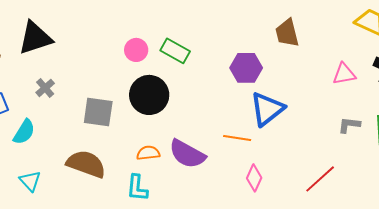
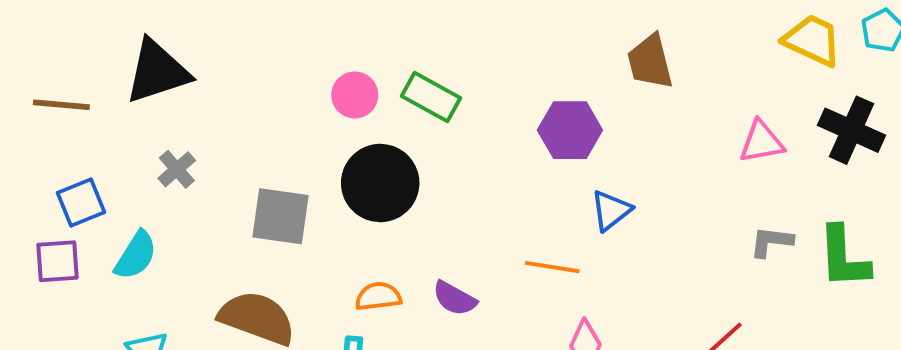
blue triangle: (267, 109) -> (611, 210), size x0.6
purple semicircle: (187, 154) -> (455, 298), size x0.6

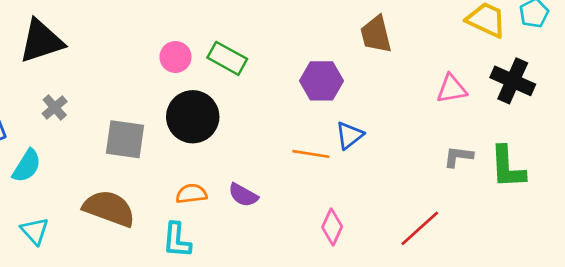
orange line: (552, 267) -> (311, 154), moved

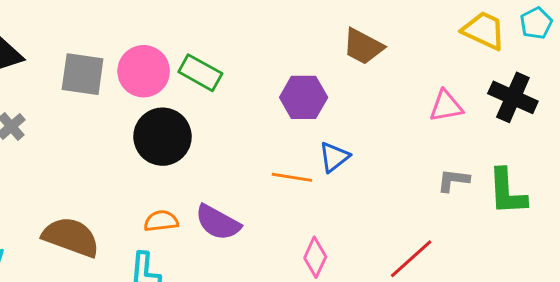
brown trapezoid: (376, 34) -> (363, 46), turned -48
pink circle: (175, 57) -> (144, 71), size x1.5
gray square: (125, 139) -> (83, 74), moved
purple semicircle: (243, 195) -> (218, 222), size x1.4

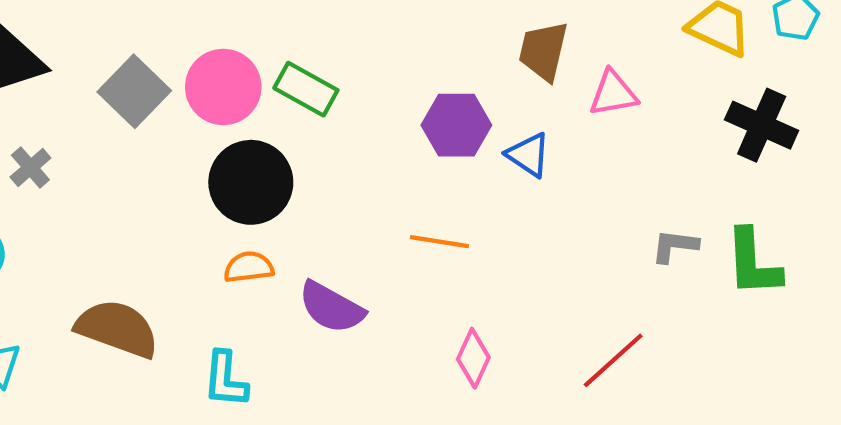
brown trapezoid: (363, 46) -> (543, 51), turned 75
gray square: (83, 74) -> (134, 91), turned 36
pink triangle: (446, 106) -> (613, 93), moved
blue triangle: (334, 157) -> (528, 155), moved, turned -48
orange semicircle: (161, 221) -> (249, 267), moved

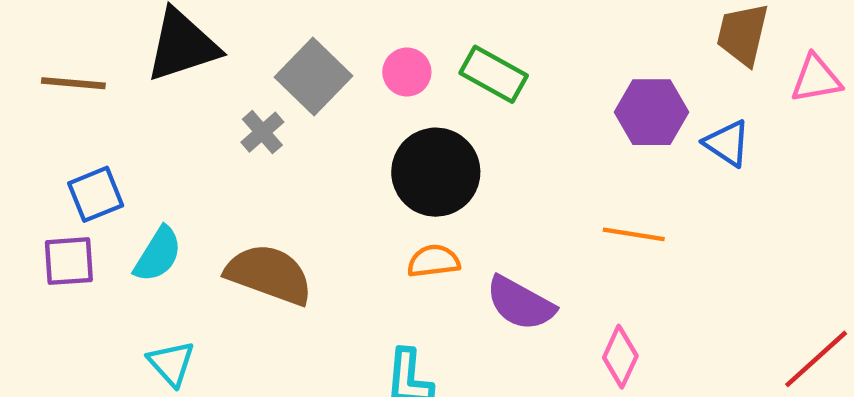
pink circle: (223, 87) -> (407, 72), size x0.6
gray cross: (30, 168) -> (262, 132), moved
brown semicircle: (117, 329) -> (269, 274), moved
pink diamond: (473, 358) -> (620, 357), moved

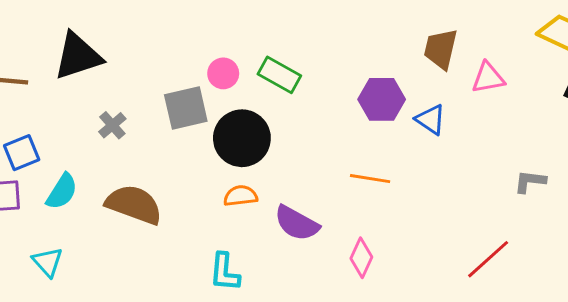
gray square: (314, 76) -> (186, 108), moved, turned 33
gray cross: (262, 132) -> (112, 125), moved
cyan triangle: (171, 363) -> (48, 262), moved

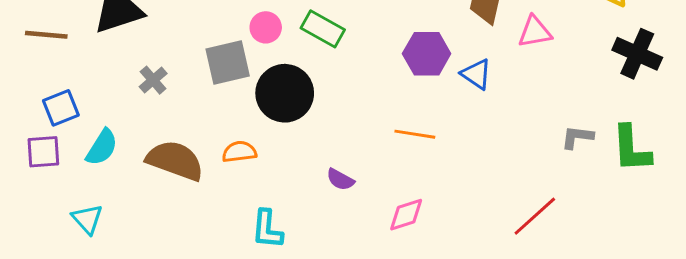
orange semicircle: (240, 196) -> (239, 152), moved
purple semicircle: (297, 223) -> (340, 180), size x0.6
pink diamond: (361, 258) -> (406, 215), turned 48

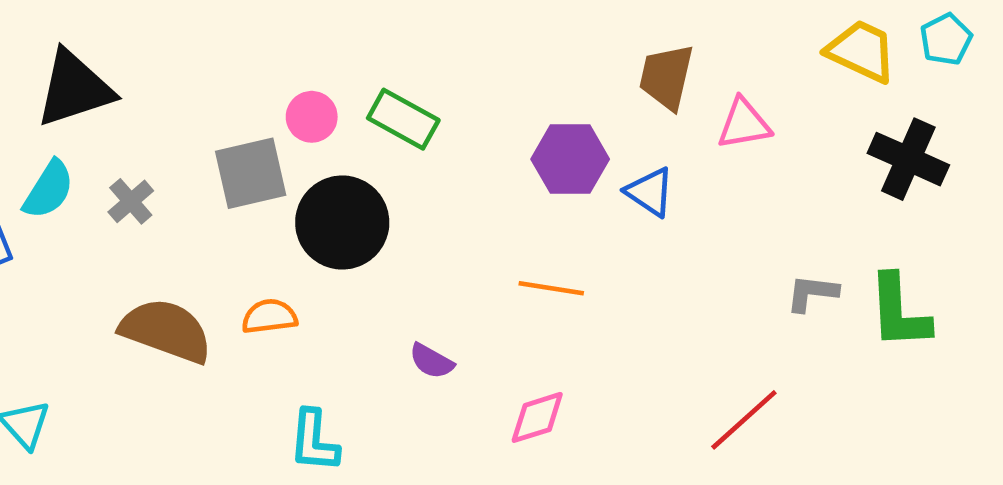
cyan semicircle: (102, 147) -> (49, 190), moved

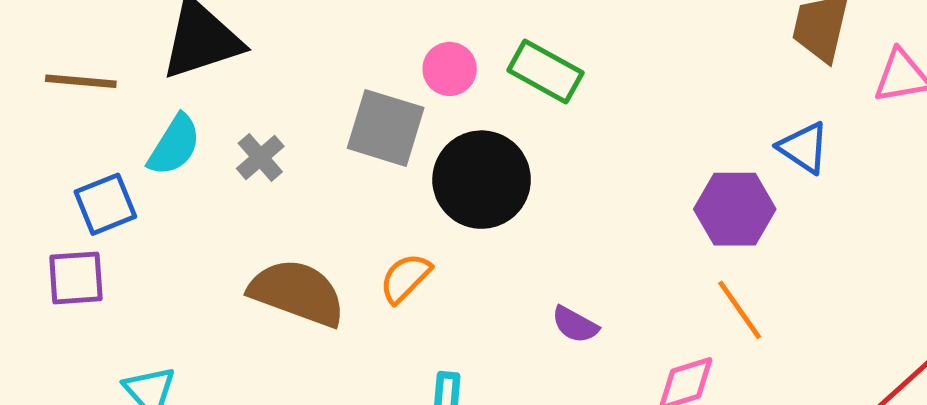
purple hexagon: (570, 159) -> (735, 209), moved
gray square: (251, 173) -> (386, 128), turned 30
orange line: (551, 288) -> (740, 310), moved, turned 46
orange semicircle: (269, 316) -> (405, 278), turned -38

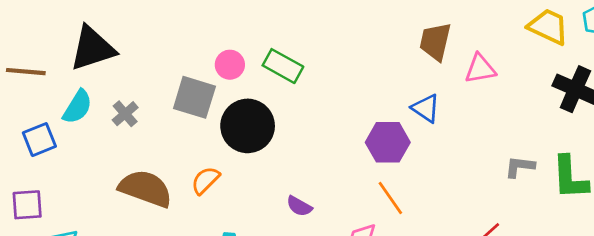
purple square: (76, 278) -> (27, 205), moved

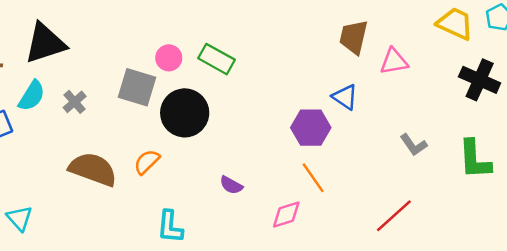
gray L-shape: (520, 167) -> (414, 145), moved, turned -132

